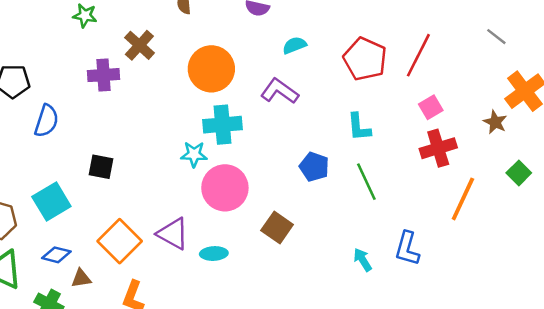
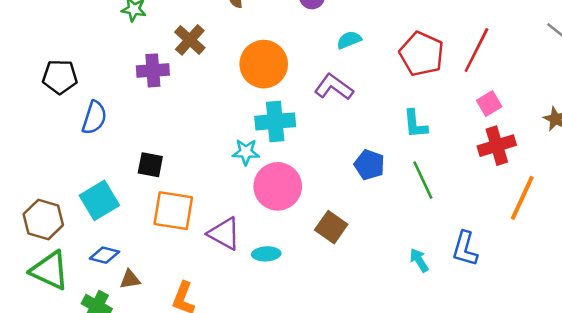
orange square: (120, 241) -> (173, 211), moved, turned -36

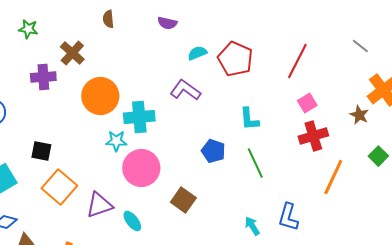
red pentagon: (422, 54) -> (235, 59), moved
orange circle: (264, 64) -> (100, 96), moved
orange square: (173, 211) -> (59, 187), turned 32
purple triangle: (224, 234) -> (99, 205), turned -48
cyan ellipse: (266, 254) -> (132, 221), turned 55

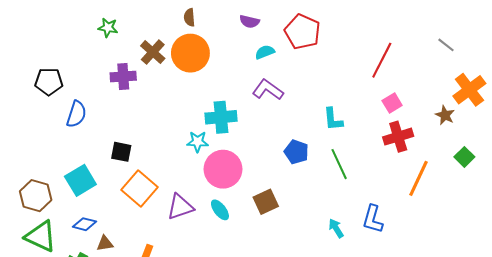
cyan semicircle: (197, 53) -> (265, 52), moved
red pentagon: (235, 59) -> (302, 32), moved
orange circle: (100, 96) -> (190, 53), moved
brown square: (183, 200) -> (266, 202), turned 30
cyan ellipse: (132, 221) -> (220, 210), moved

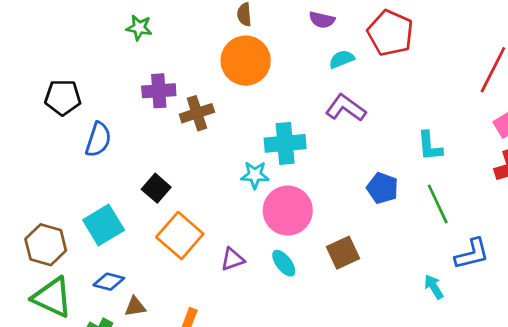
brown cross: (153, 52) -> (197, 113), moved, turned 30
black square: (121, 152) -> (156, 188), turned 30
purple triangle: (180, 207) -> (232, 259), size x0.7
blue L-shape: (373, 219) -> (472, 254), moved, turned -120

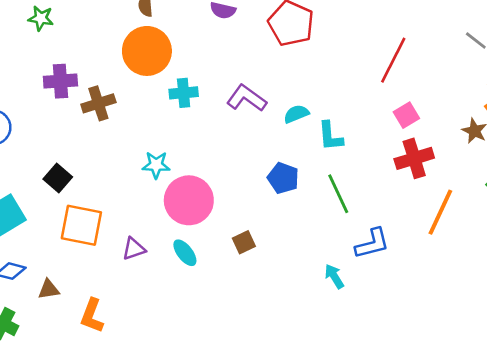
cyan semicircle: (342, 59) -> (296, 114), moved
cyan cross: (285, 143) -> (184, 93), moved, size x0.7
orange square: (180, 236) -> (81, 225), turned -30
brown square: (343, 253) -> (244, 242), size x0.7
brown triangle: (135, 307) -> (49, 289), moved

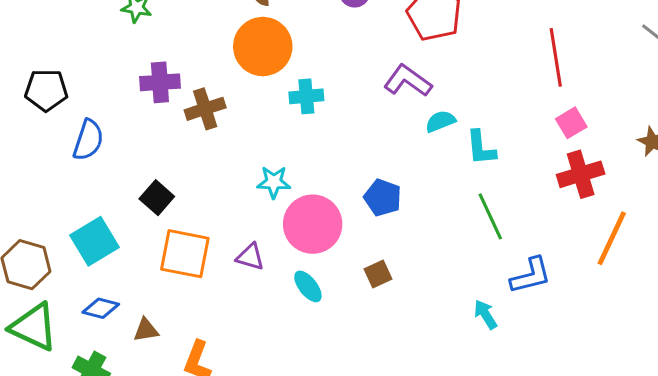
red line: (393, 60) -> (556, 57), turned -36
purple L-shape: (246, 98) -> (408, 81), moved
blue pentagon: (283, 178) -> (383, 198), moved
purple triangle: (134, 249) -> (250, 257), moved, turned 35

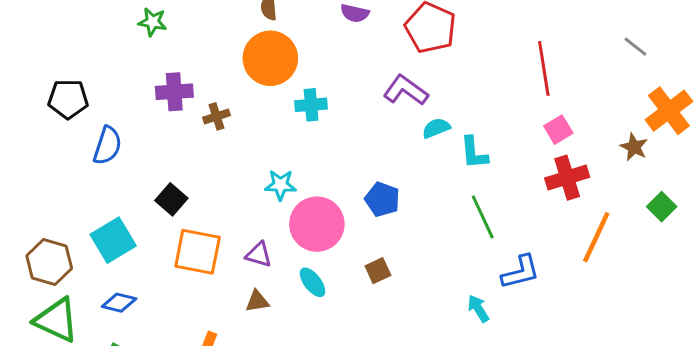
brown cross: (205, 109) -> (216, 116), size x0.7
brown triangle: (146, 330) -> (257, 301), moved

